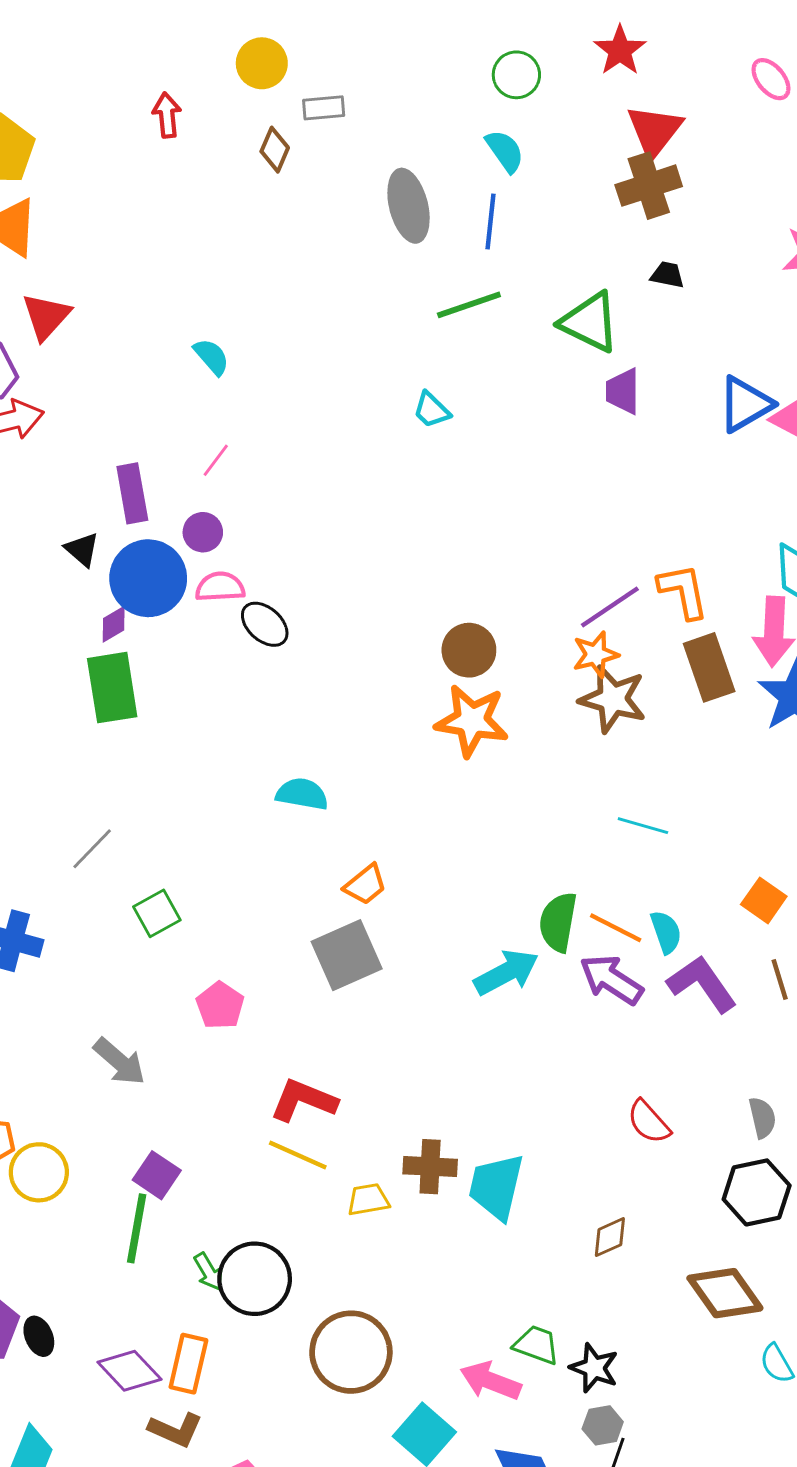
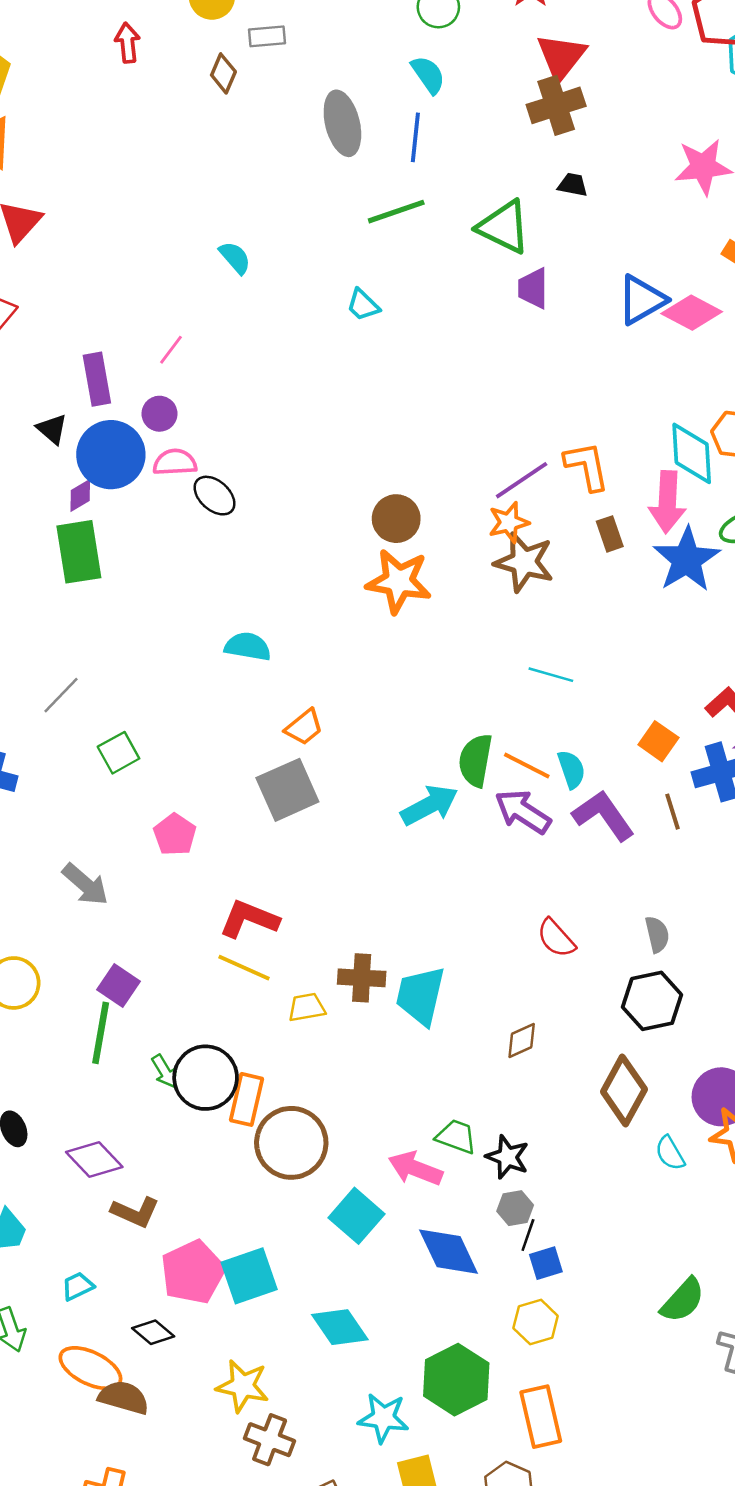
cyan semicircle: (211, 357) -> (235, 258), moved
brown rectangle: (709, 667) -> (610, 534), size x0.6
brown diamond: (725, 1293) -> (624, 1090), turned 64
orange rectangle: (188, 1364) -> (246, 1099), moved

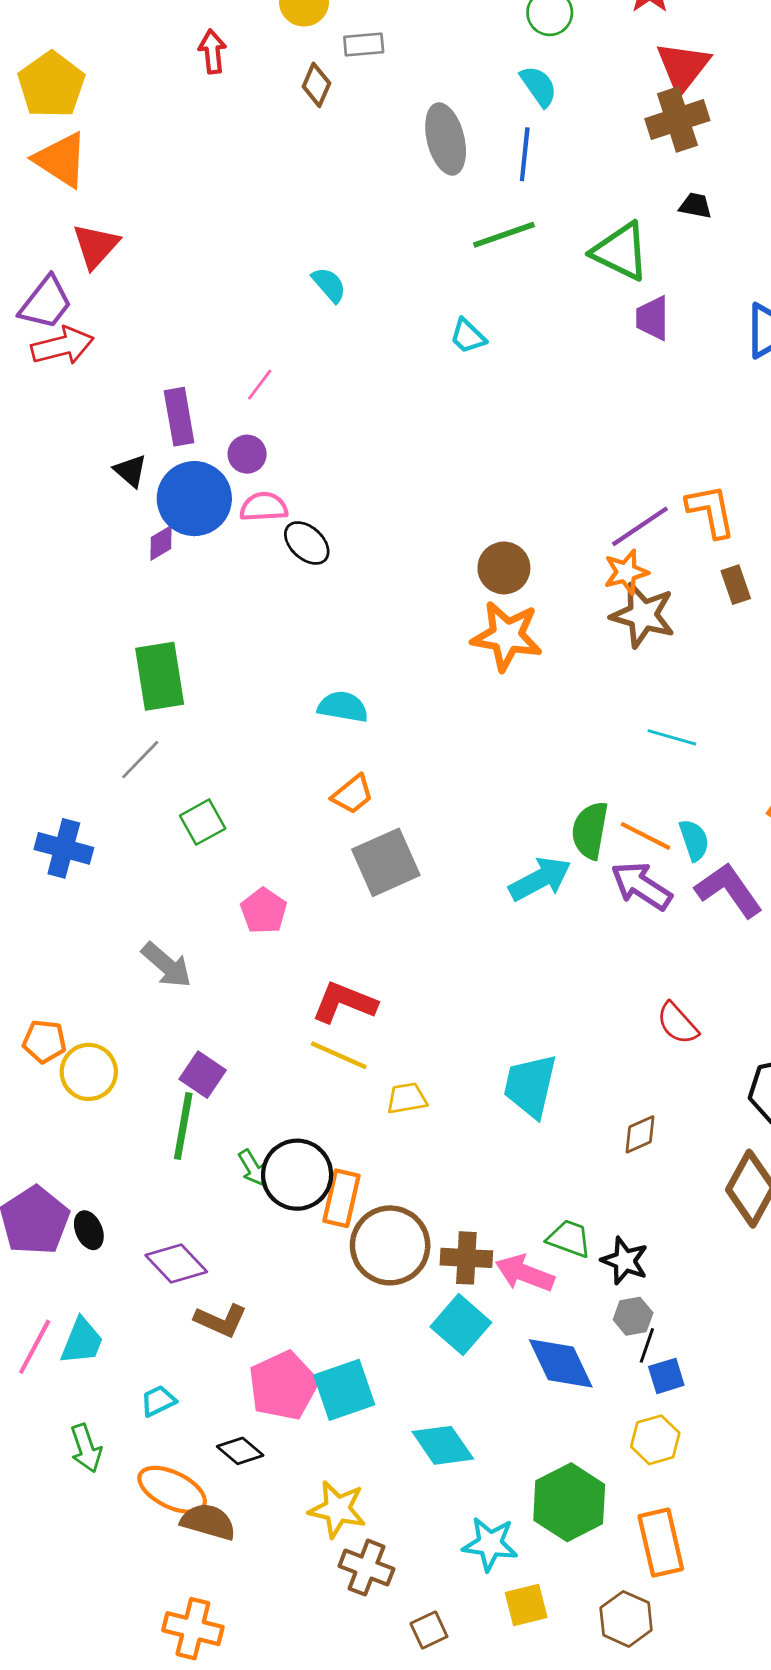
green rectangle: (79, 552) -> (160, 676), moved
orange trapezoid: (304, 727) -> (353, 794), moved
brown cross: (362, 978) -> (466, 1258), moved

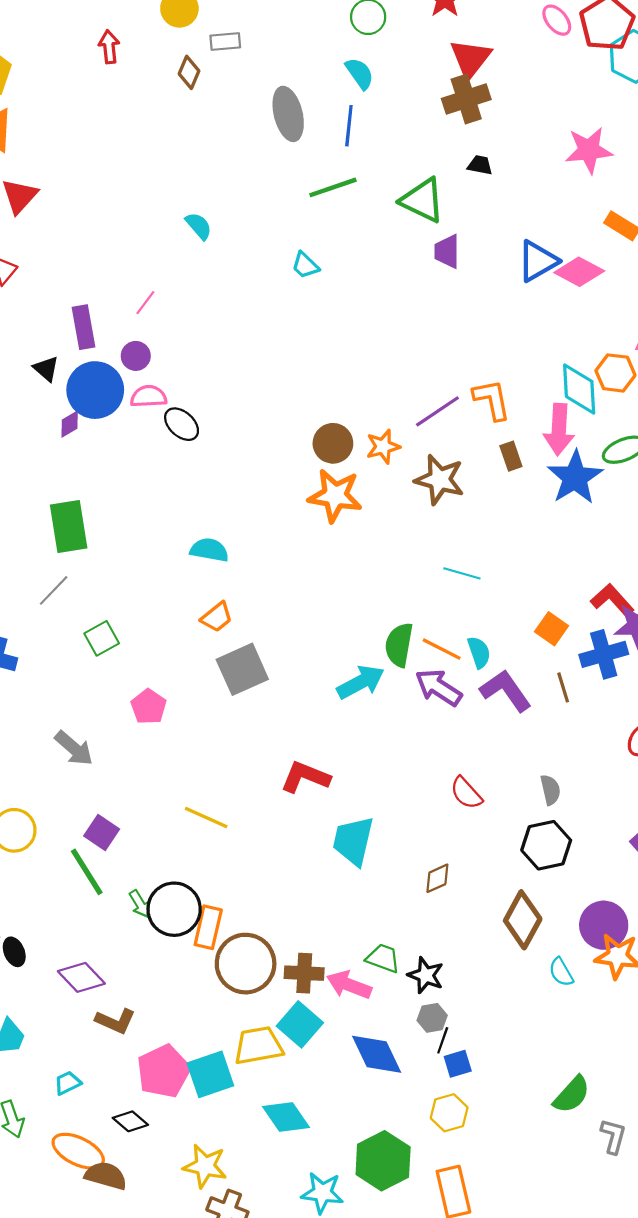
orange star: (626, 572) -> (383, 447), moved
red L-shape: (344, 1002) -> (305, 777), moved
yellow trapezoid: (407, 1098) -> (258, 1046), moved, size x1.6
green line: (183, 1126) -> (87, 872), turned -42

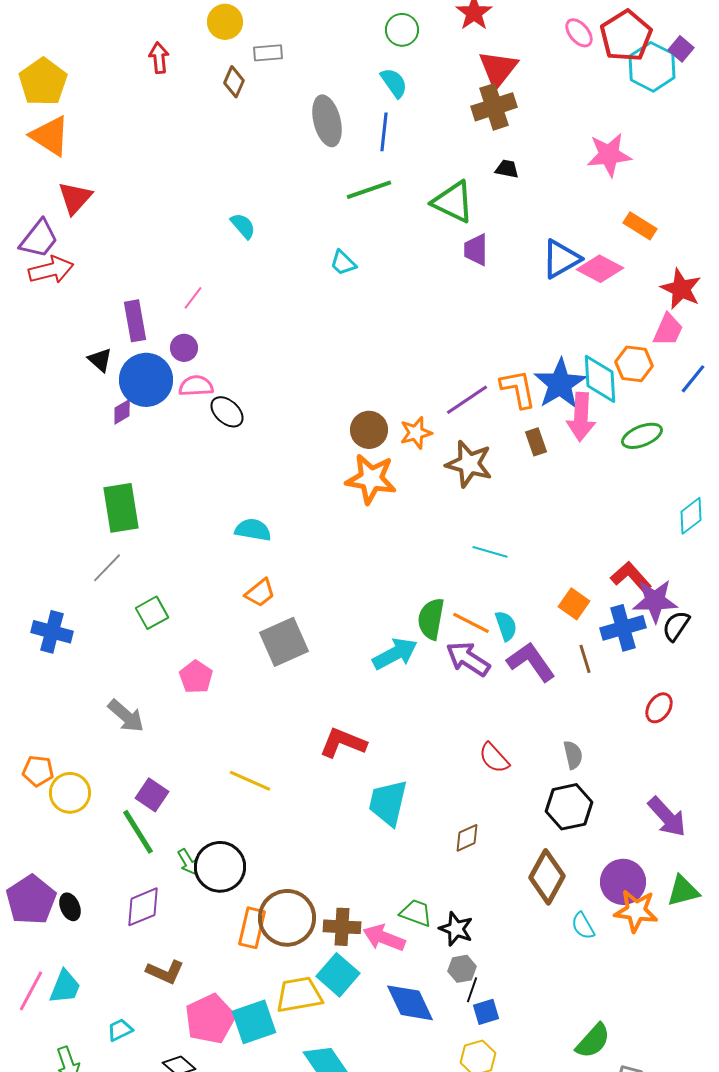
blue star: (575, 477) -> (560, 384), moved
orange rectangle: (208, 927) -> (252, 928), moved
purple diamond: (81, 977) -> (143, 907), moved, turned -69

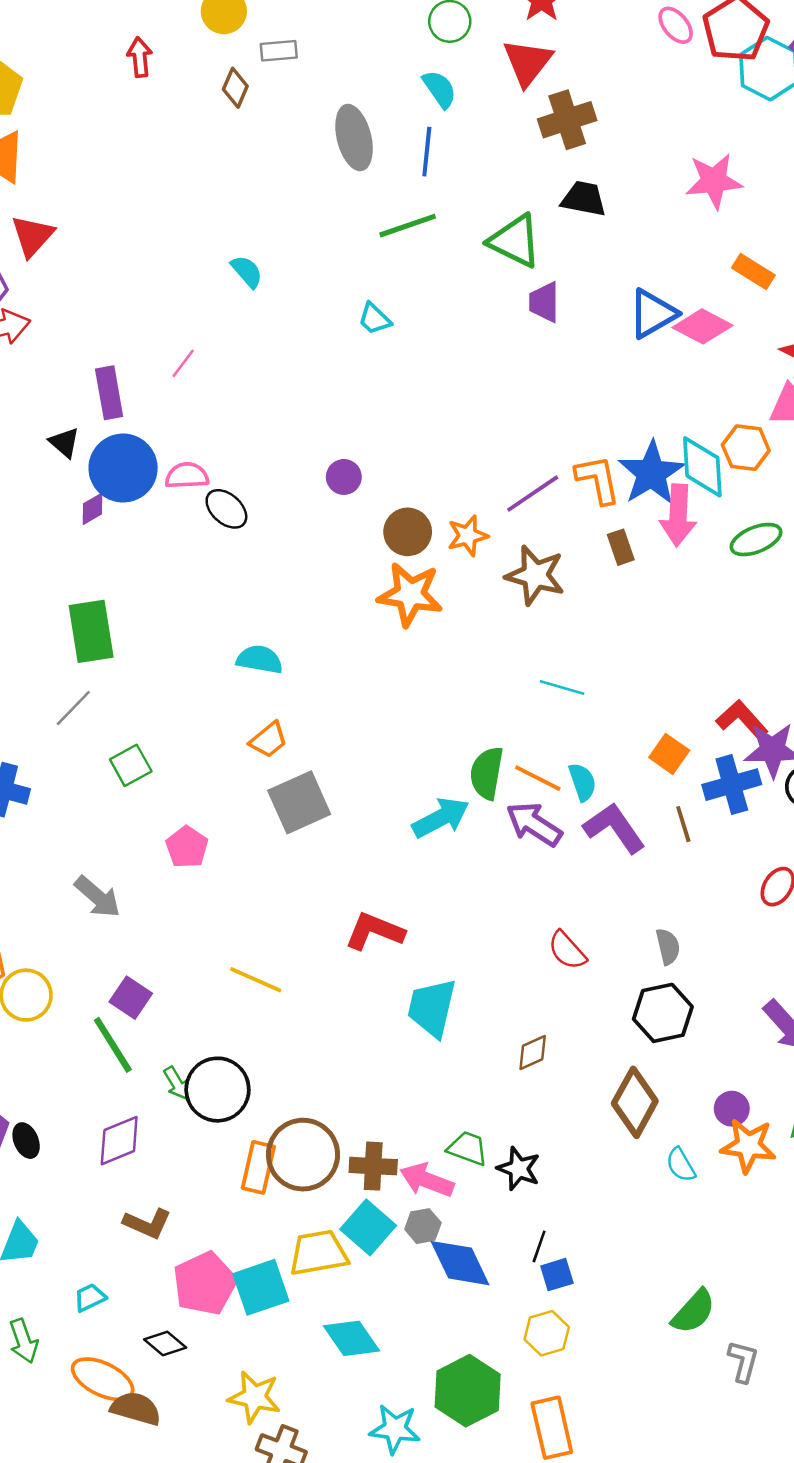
red triangle: (498, 69) -> (528, 62), moved
black trapezoid: (507, 169) -> (584, 199), size x1.5
purple circle: (184, 348) -> (344, 477), moved
purple circle: (623, 882) -> (732, 1109), size x0.6
gray hexagon: (462, 969) -> (423, 1226), moved

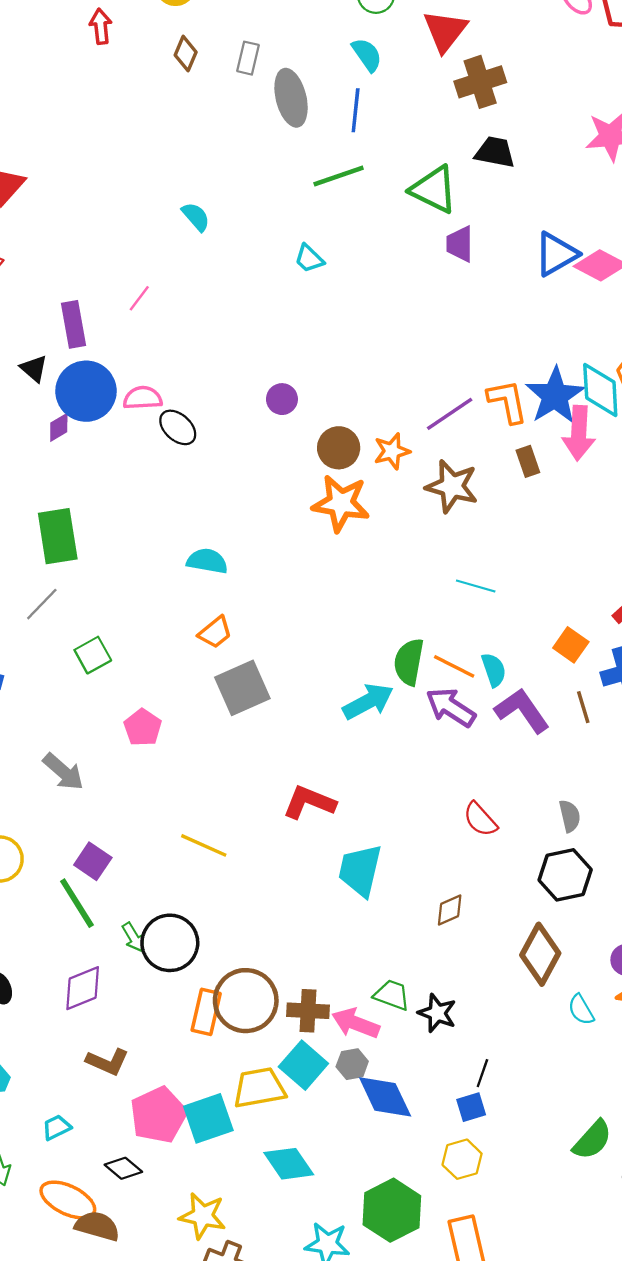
gray rectangle: (279, 51) -> (248, 58), moved, turned -72
black line: (539, 1246) -> (482, 1073), moved

